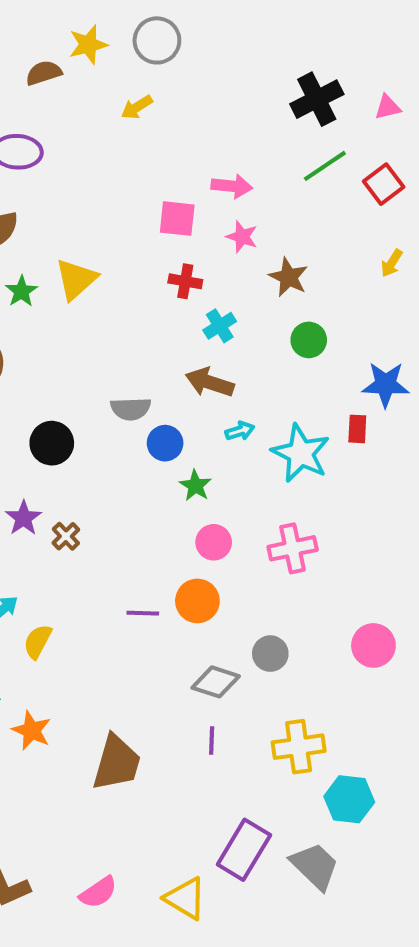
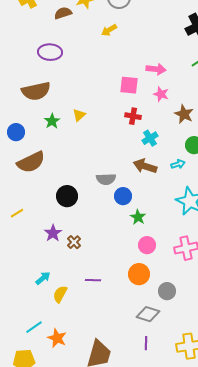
yellow triangle: (76, 279) -> (79, 115), size x0.6
cyan arrow: (240, 431) -> (178, 164), moved
purple line: (143, 613) -> (93, 280), moved
gray circle: (270, 654) -> (167, 291), moved

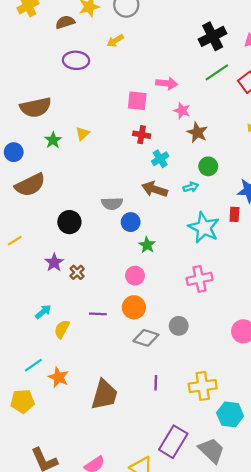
purple ellipse: (50, 52) -> (76, 60), moved
pink star: (161, 94) -> (182, 111), moved
pink circle: (147, 245) -> (135, 276), moved
orange circle: (139, 274) -> (134, 307), moved
gray diamond: (148, 314) -> (146, 338), moved

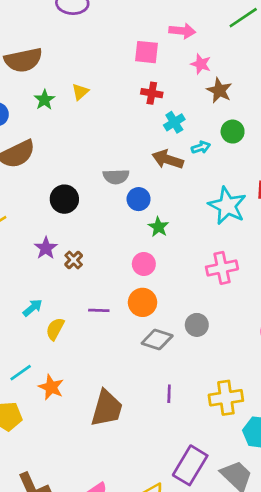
cyan arrow: (191, 187) -> (201, 147), moved

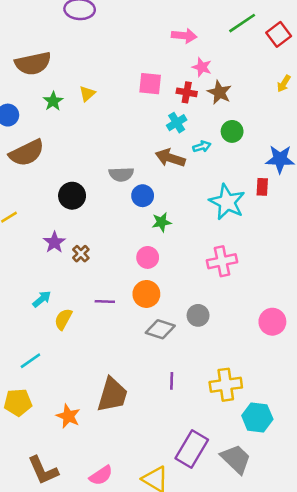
pink square: (146, 52) -> (150, 84), moved
red cross: (152, 93) -> (187, 92), moved
green star: (158, 227) -> (162, 222), turned 30
orange star: (51, 387) -> (68, 416), moved

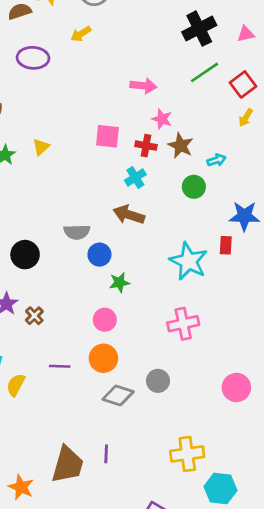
yellow arrow: (284, 84) -> (246, 118), moved
cyan arrow: (202, 147) -> (216, 160), moved
purple line: (172, 381) -> (106, 454), moved

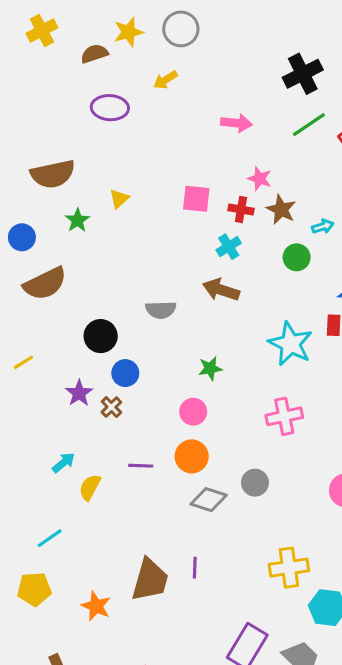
pink arrow: (143, 86) -> (236, 123), moved
yellow triangle: (41, 147) -> (119, 199), moved
blue circle: (99, 255) -> (125, 373), moved

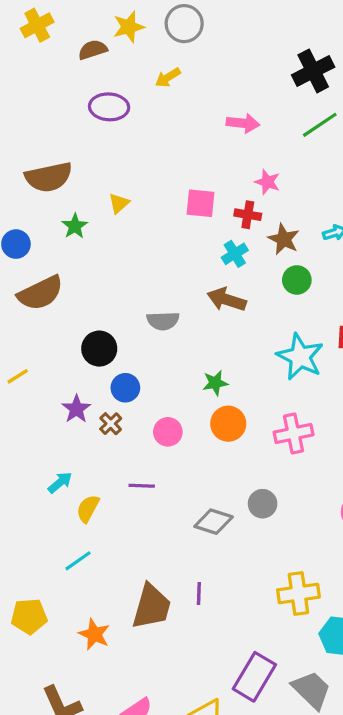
brown star: (281, 210) -> (284, 239), moved
green circle: (297, 257) -> (297, 280), moved
pink circle: (193, 412) -> (168, 432), moved
orange circle: (192, 456) -> (228, 424), moved
cyan line: (50, 538) -> (78, 561), moved

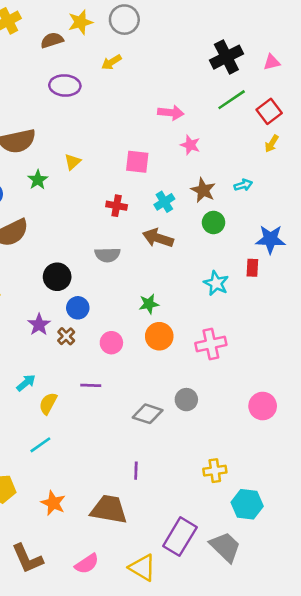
pink arrow: (243, 123) -> (171, 113), moved
red cross: (248, 215) -> (117, 206), moved
cyan star: (300, 357) -> (216, 283), size x0.7
yellow cross: (298, 593) -> (215, 471), size x0.7
brown trapezoid: (151, 607) -> (109, 509), moved, turned -96

